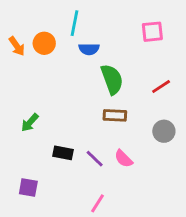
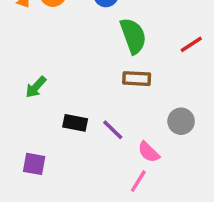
gray circle: (164, 131) -> (181, 121), moved
pink semicircle: (124, 159) -> (149, 152), moved
pink line: (98, 203) -> (138, 181), moved

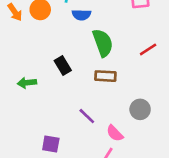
green arrow: (36, 87) -> (27, 83), turned 42
black rectangle: (75, 123) -> (63, 65), moved, turned 48
purple square: (34, 164) -> (51, 144), moved

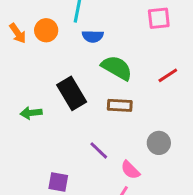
green semicircle: (103, 43) -> (117, 68), turned -40
black rectangle: (63, 65) -> (72, 93), size x1.5

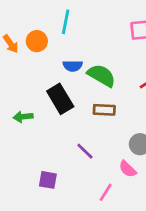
blue semicircle: (93, 36) -> (73, 66), moved
pink semicircle: (130, 170) -> (128, 169), moved

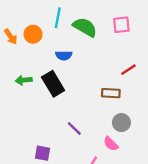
green semicircle: (101, 75) -> (85, 27), moved
brown rectangle: (104, 110) -> (111, 93), moved
green arrow: (23, 117) -> (24, 80), moved

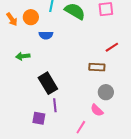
blue semicircle: (64, 55) -> (46, 35), moved
black rectangle: (53, 84) -> (48, 83), moved
purple line: (74, 128) -> (55, 105), moved, turned 40

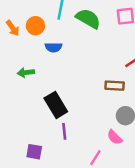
purple square: (39, 118) -> (34, 152), moved

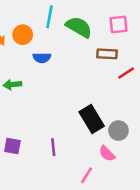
brown rectangle: (115, 86) -> (107, 54), moved
black rectangle: (56, 105) -> (92, 119), moved
purple square: (34, 152) -> (12, 146), moved

